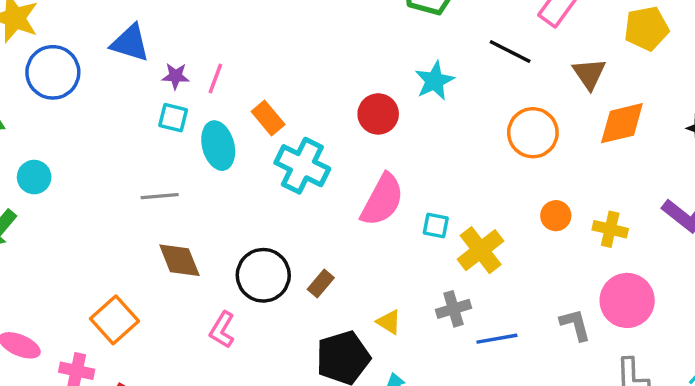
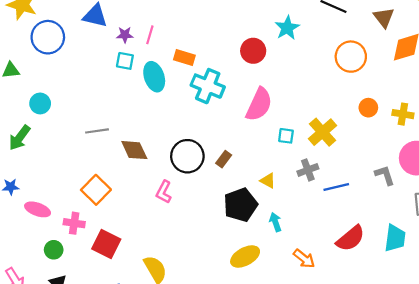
orange rectangle: (268, 118) -> (184, 58), turned -30
gray line: (160, 196) -> (97, 131), moved
cyan square: (436, 226) -> (286, 136), moved

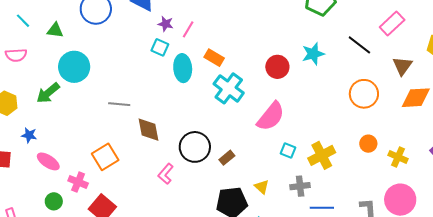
cyan circle: (40, 103) -> (74, 67), size x1.6

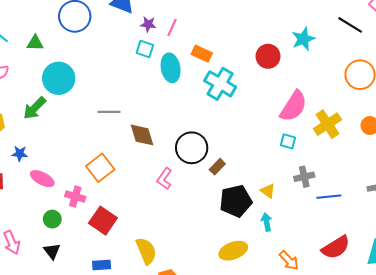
pink semicircle: (271, 116) -> (293, 106), moved
yellow cross: (322, 155) -> (327, 124), moved
brown rectangle: (227, 158) -> (217, 167), moved
yellow triangle: (262, 187) -> (268, 191), moved

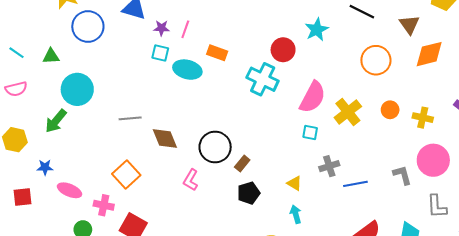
cyan ellipse: (171, 68) -> (187, 70), turned -60
cyan cross: (220, 84) -> (263, 79), moved
black pentagon: (236, 201) -> (249, 193), moved, size x0.7

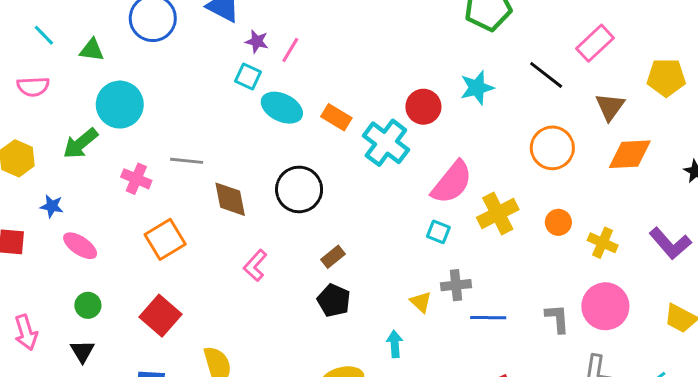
orange rectangle: (217, 53) -> (336, 117), moved
black circle: (215, 147) -> (299, 189), moved
yellow triangle: (294, 183) -> (421, 302), moved
black pentagon: (249, 193) -> (334, 300), turned 30
pink cross: (104, 205) -> (136, 179), moved

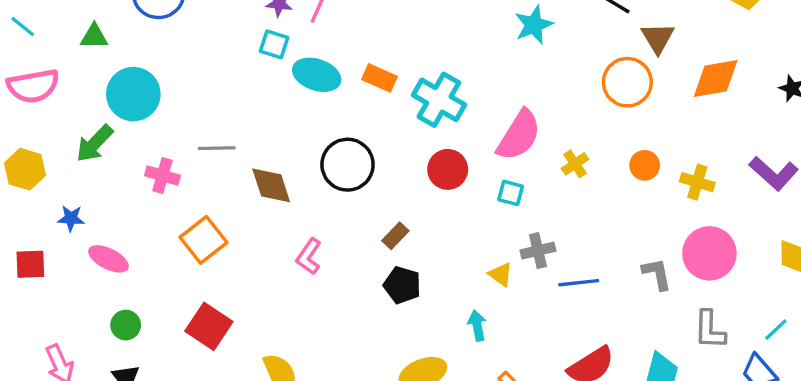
cyan line: (44, 35) -> (23, 27), moved
pink semicircle: (33, 87) -> (33, 86), size x1.4
red circle: (423, 107) -> (448, 169), moved
brown triangle: (610, 107) -> (658, 38), moved
yellow cross: (498, 213) -> (575, 164), size x0.6

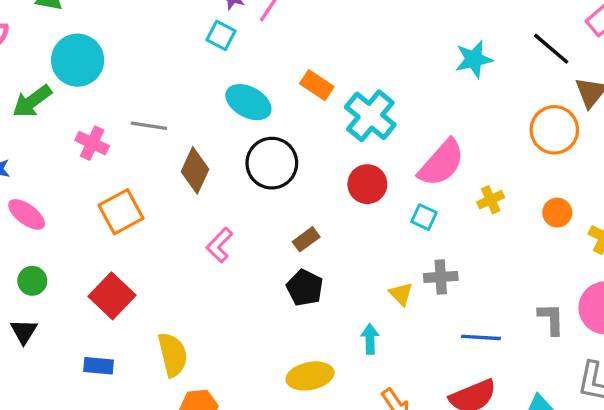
cyan ellipse: (317, 75) -> (248, 102), moved
brown diamond: (271, 185) -> (195, 170), turned 33
blue line: (579, 283) -> (481, 337), moved

